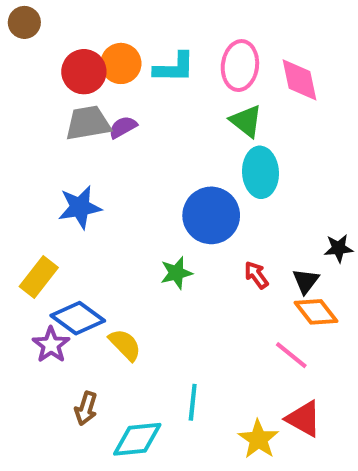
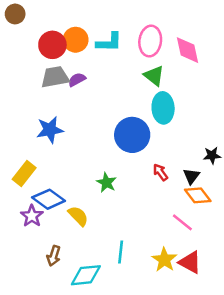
green star: (176, 273) -> (106, 183), moved, turned -30
yellow star: (258, 439) -> (164, 260), moved

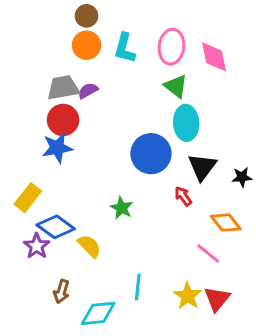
brown circle: (15, 14) -> (86, 16), moved
cyan L-shape: (109, 42) -> (125, 48), turned 104
red circle: (52, 45) -> (63, 120), moved
black triangle: (191, 176) -> (202, 167), moved, size x1.5
red triangle: (190, 262) -> (217, 299), turned 40

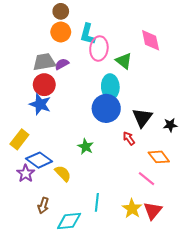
pink ellipse: (172, 47) -> (99, 49), moved
cyan ellipse: (186, 123) -> (110, 87), moved
blue star: (57, 148) -> (40, 104), turned 30

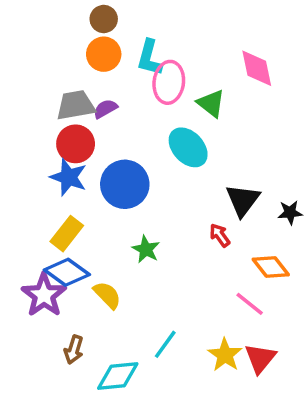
cyan ellipse: (110, 87) -> (188, 147), turned -40
blue circle: (106, 108) -> (125, 184), moved
yellow rectangle: (19, 139) -> (67, 234), moved
purple star: (26, 173) -> (44, 295), size x1.4
cyan line: (97, 202) -> (165, 344), turned 30

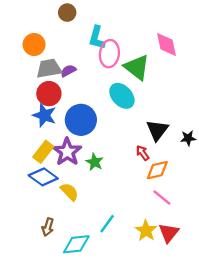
orange circle: (104, 54) -> (34, 45), moved
green triangle: (211, 103) -> (137, 67), size x1.4
orange diamond: (271, 267) -> (157, 170), moved, turned -65
purple star: (44, 295) -> (67, 152), moved

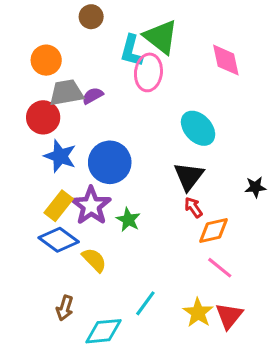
green triangle: (137, 67) -> (161, 37), moved
red circle: (49, 94) -> (43, 117), moved
cyan ellipse: (122, 96) -> (198, 128), moved
black triangle: (157, 130) -> (189, 176), moved

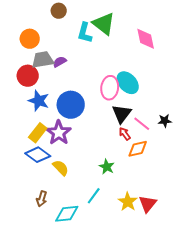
pink ellipse: (148, 72) -> (110, 88), moved
green star: (128, 220) -> (107, 167), moved
pink line: (220, 268) -> (142, 124), moved

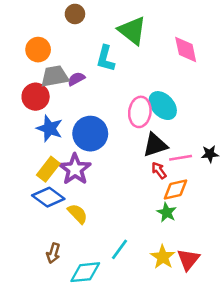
cyan L-shape: (85, 33) -> (106, 58), moved
black triangle: (122, 114) -> (155, 145), turned 35
pink line: (142, 124) -> (181, 158), turned -48
green star: (107, 167) -> (167, 212), moved

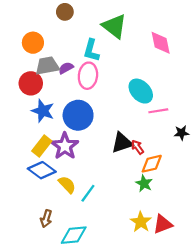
pink ellipse: (140, 112) -> (88, 76), moved
black triangle: (155, 145) -> (122, 143), moved
pink line: (181, 158) -> (158, 111), moved
cyan line: (119, 249) -> (88, 193), moved
red triangle: (188, 260) -> (163, 224), turned 30

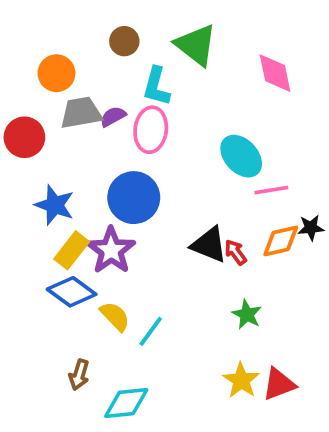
brown circle: (65, 12) -> (124, 41), moved
red circle: (31, 83) -> (24, 137), moved
blue star: (43, 111) -> (55, 205), moved
black triangle: (122, 143) -> (209, 245), turned 40
orange diamond: (152, 164) -> (281, 241), moved

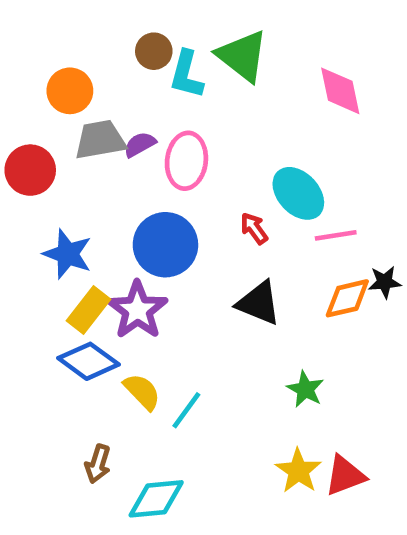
cyan L-shape: (156, 86) -> (186, 74), moved
red arrow: (236, 252) -> (254, 228), moved

